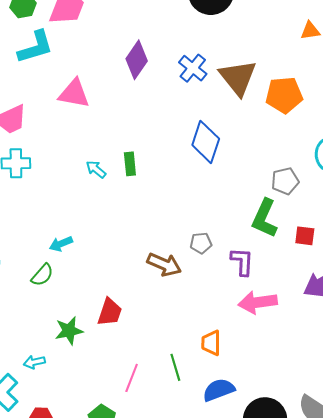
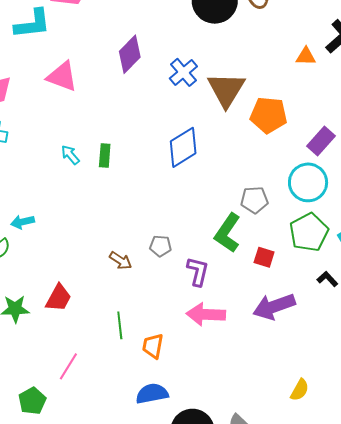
blue diamond: (206, 142) -> (183, 147), turned 30
brown arrow: (164, 264) -> (121, 261), size x0.7
green line: (175, 367) -> (120, 325), moved

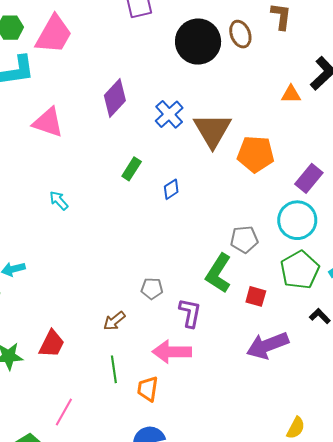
blue diamond: (183, 147) -> (171, 189), size x0.5
green rectangle: (105, 156) -> (132, 169), moved, turned 30
brown arrow: (121, 261) -> (114, 321), moved, turned 110
pink arrow: (206, 314) -> (172, 352), moved

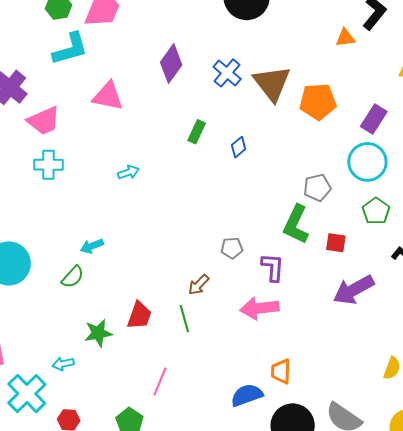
cyan arrow: (59, 200) -> (128, 172), turned 120
green pentagon: (300, 270) -> (376, 211), size x0.7
green line: (114, 369) -> (184, 319), moved
orange trapezoid: (148, 389) -> (281, 371), moved

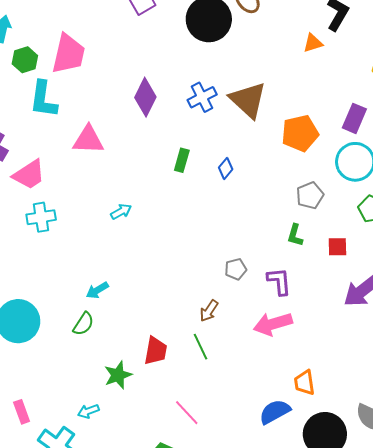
cyan L-shape: (70, 49) -> (43, 99), turned 123
blue cross: (227, 73) -> (202, 97), turned 32
orange pentagon: (318, 102) -> (300, 133), moved
green L-shape: (296, 224) -> (295, 235), size x0.6
pink line: (160, 382) -> (187, 413), turned -56

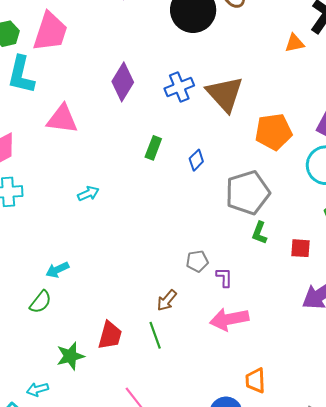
gray pentagon: (310, 195) -> (248, 193), moved, size x1.6
purple L-shape: (279, 281) -> (224, 277), moved, size x0.7

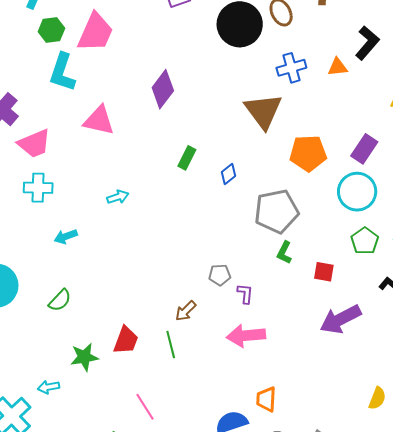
blue cross: (179, 87) -> (291, 68), moved
cyan arrow: (57, 270) -> (66, 237), moved

